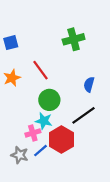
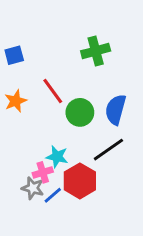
blue semicircle: (89, 84) -> (116, 110), size x1.5
green circle: (49, 100) -> (80, 112), moved
gray star: (20, 155) -> (33, 188), moved

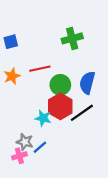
red line: (53, 91) -> (40, 69), turned -66
pink cross: (43, 172) -> (19, 156), moved
red hexagon: (80, 181) -> (60, 106), moved

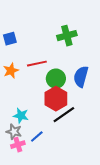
black line: (82, 113) -> (64, 115), moved
cyan star: (43, 118) -> (21, 116), moved
gray star: (25, 142) -> (14, 132), moved

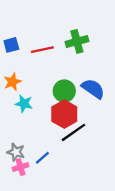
red line: (37, 64) -> (42, 50), moved
blue semicircle: (81, 77) -> (93, 89), turned 110
cyan star: (21, 116) -> (24, 104), moved

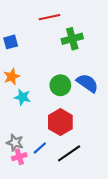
red line: (42, 50) -> (50, 17), moved
red hexagon: (64, 114) -> (60, 122), moved
black line: (73, 132) -> (69, 153), moved

